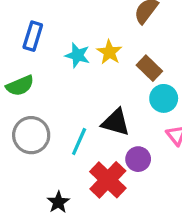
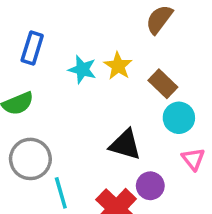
cyan line: (79, 142) -> (61, 193), moved, turned -40

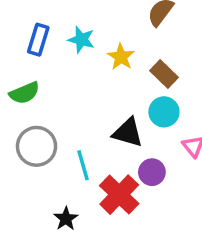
cyan star: (82, 69) -> (81, 40), moved
cyan circle: (179, 118) -> (164, 112), moved
cyan line: (61, 193) -> (83, 165), moved

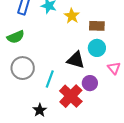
brown rectangle: (164, 74) -> (97, 26), turned -42
cyan line: (83, 165) -> (50, 79), turned 36

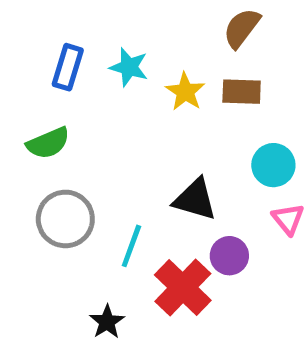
brown rectangle: (97, 26) -> (242, 92), moved
cyan circle: (97, 48) -> (273, 165), moved

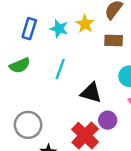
yellow star: (185, 92) -> (85, 24), moved
gray circle: (65, 219) -> (28, 125), moved
cyan line: (131, 246) -> (60, 69), moved

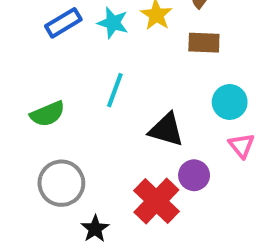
blue rectangle: (29, 29) -> (63, 23), turned 42
green semicircle: (20, 65) -> (48, 114), moved

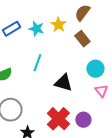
brown rectangle: (204, 43) -> (82, 39), turned 49
purple circle: (194, 175) -> (83, 120), moved

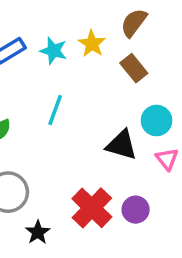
black triangle: (63, 83) -> (122, 145), moved

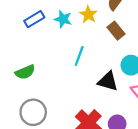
cyan line: (55, 110) -> (79, 56), moved

